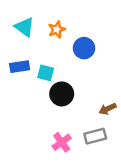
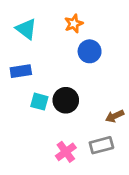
orange star: (57, 30) -> (74, 24), moved
cyan square: (46, 73) -> (39, 102), moved

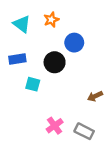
orange star: (74, 24) -> (51, 20), moved
black circle: (66, 100) -> (55, 62), moved
gray rectangle: (101, 145) -> (84, 131), moved, turned 42

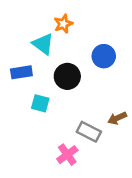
cyan triangle: (22, 24) -> (43, 44), moved
blue circle: (74, 43) -> (104, 56), moved
gray rectangle: (84, 131) -> (89, 132), moved

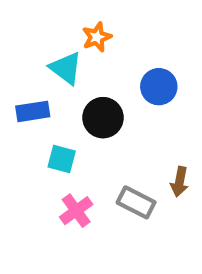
brown arrow: (117, 118) -> (179, 182), turned -54
pink cross: (67, 155) -> (76, 211), moved

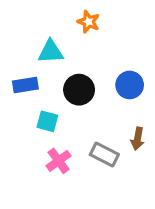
orange star: (97, 37) -> (89, 22), moved, turned -30
cyan triangle: (66, 68) -> (51, 52), turned -40
blue circle: (159, 87) -> (130, 85), moved

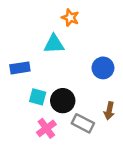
cyan triangle: (51, 52) -> (54, 44), moved
black circle: (79, 90) -> (63, 101), moved

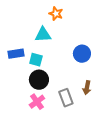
cyan square: (38, 97) -> (36, 60), moved
black circle: (63, 101) -> (39, 80), moved
gray rectangle: (83, 123) -> (66, 98), turned 42

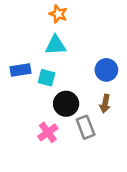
orange star: (56, 14) -> (58, 14), moved
black circle: (39, 80) -> (66, 104), moved
brown arrow: (87, 88) -> (105, 104), moved

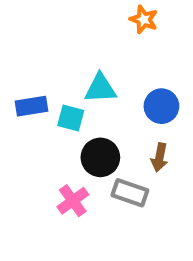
orange star: (58, 14) -> (144, 19), moved
cyan triangle: (56, 45) -> (100, 88), moved
gray rectangle: (86, 127) -> (130, 193), turned -50

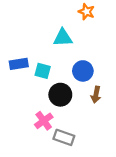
cyan triangle: (100, 88) -> (63, 38), moved
blue circle: (161, 106) -> (83, 71), moved
gray rectangle: (130, 193) -> (64, 137), moved

